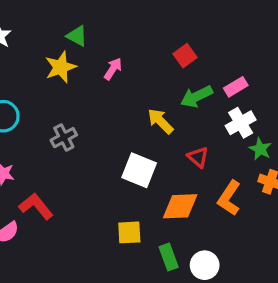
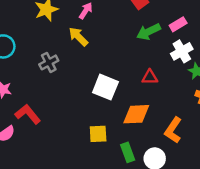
yellow arrow: (160, 121) -> (78, 37), moved
red triangle: (198, 157) -> (150, 77), turned -42
orange L-shape: (229, 198) -> (173, 130), moved

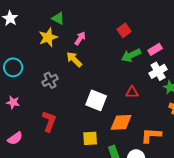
red L-shape: (28, 114) -> (49, 121), moved, turned 60
orange L-shape: (173, 130) -> (151, 135), turned 60

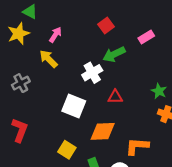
pink rectangle: (155, 49) -> (146, 37), moved
white cross: (158, 71) -> (92, 73), moved
yellow square: (90, 138) -> (67, 150), turned 35

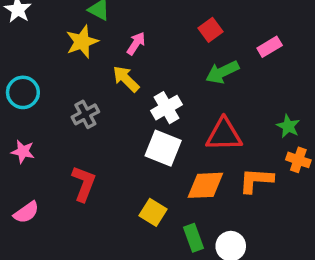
white cross: (92, 73) -> (167, 108), moved
red triangle: (115, 97) -> (224, 135), size x1.6
orange L-shape: (137, 146) -> (256, 180), moved

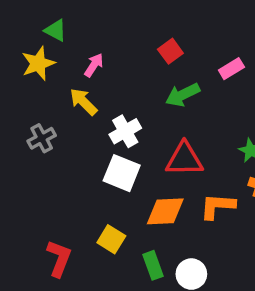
red L-shape: (84, 184) -> (59, 258), moved

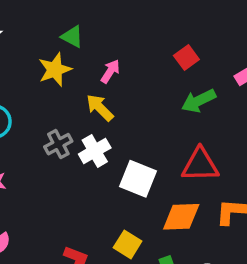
white cross: (125, 131) -> (95, 151), moved

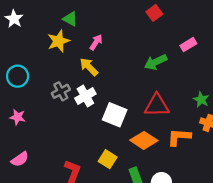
red square: (186, 57) -> (154, 13), moved
orange diamond: (181, 217) -> (144, 140), turned 36

